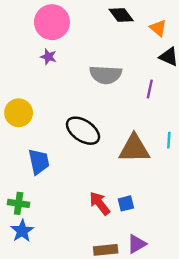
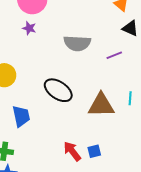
purple line: (150, 89) -> (114, 55), turned 56

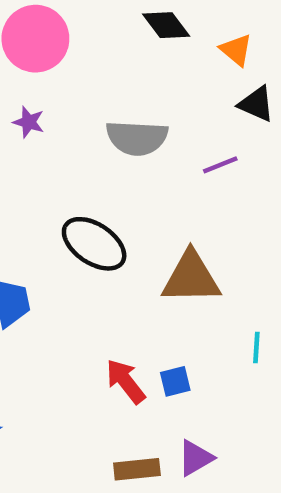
purple star: (29, 28) -> (29, 122), moved
cyan line: (130, 98) -> (256, 348), moved

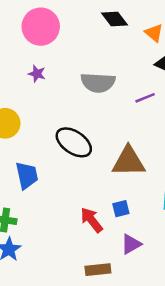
blue square: (175, 381) -> (121, 209), moved
purple triangle: (196, 458) -> (131, 244), moved

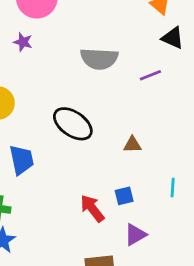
purple star: (37, 74) -> (23, 42), moved
brown triangle: (129, 161) -> (132, 145), size x0.5

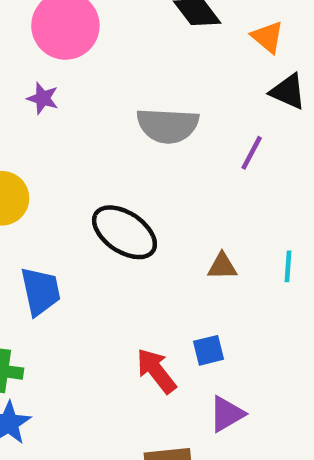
purple line: (150, 75) -> (252, 153), turned -40
cyan line: (173, 188) -> (288, 266), moved

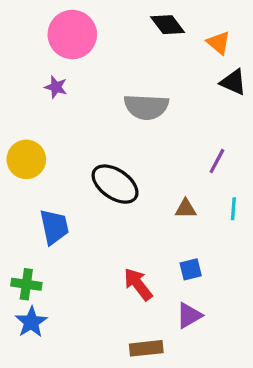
purple line: (252, 153) -> (217, 161), moved
blue square: (208, 350) -> (191, 269), moved

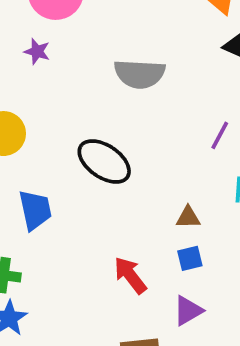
brown triangle: (186, 209) -> (188, 217), moved

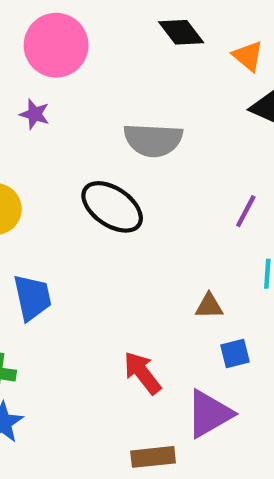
black ellipse: (104, 161) -> (112, 207), moved
blue square: (190, 258) -> (235, 353), moved
purple triangle: (188, 311) -> (209, 414), size x1.4

